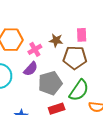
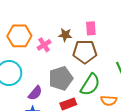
purple semicircle: (31, 69) -> (35, 93), moved

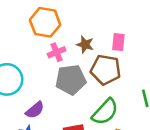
orange hexagon: (19, 36) -> (45, 22), moved
gray pentagon: (61, 78) -> (71, 80), moved

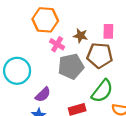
pink cross: (57, 52) -> (57, 44), turned -32

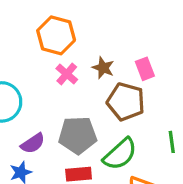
pink rectangle: (108, 31) -> (145, 69), turned -32
gray pentagon: (71, 66) -> (78, 135), moved

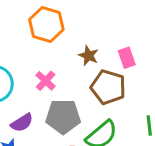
pink cross: (67, 74) -> (46, 81), moved

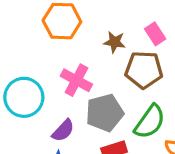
pink cross: (46, 81) -> (76, 80), size x1.4

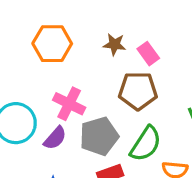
brown star: (115, 42) -> (114, 44), moved
purple semicircle: (63, 131) -> (55, 138), moved

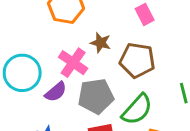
brown star: (114, 44) -> (101, 43), moved
pink rectangle: (148, 54) -> (145, 14), moved

